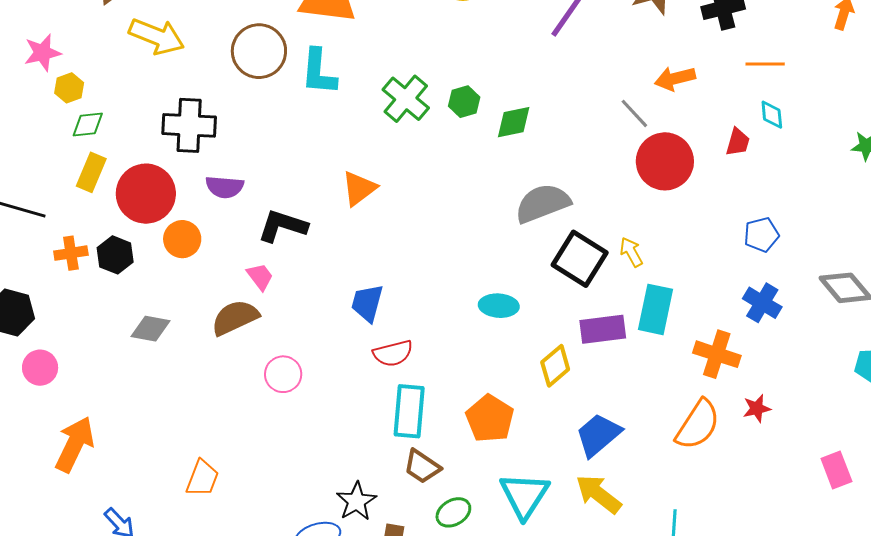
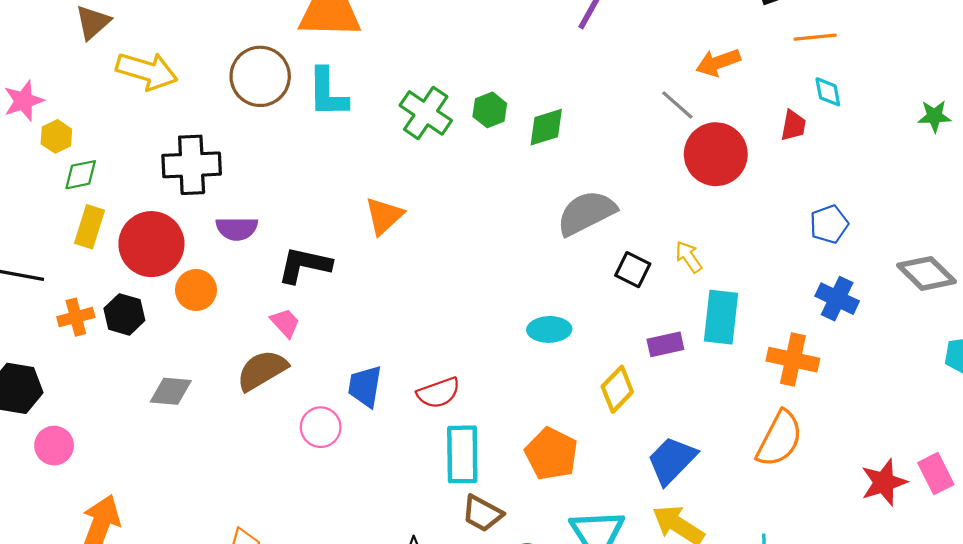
black square: (580, 259) -> (633, 270), size x0.6
blue trapezoid: (367, 303) -> (365, 386), moved
purple rectangle: (603, 329) -> (665, 344), size x0.7
red star: (757, 408) -> (884, 482), moved, size x1.5

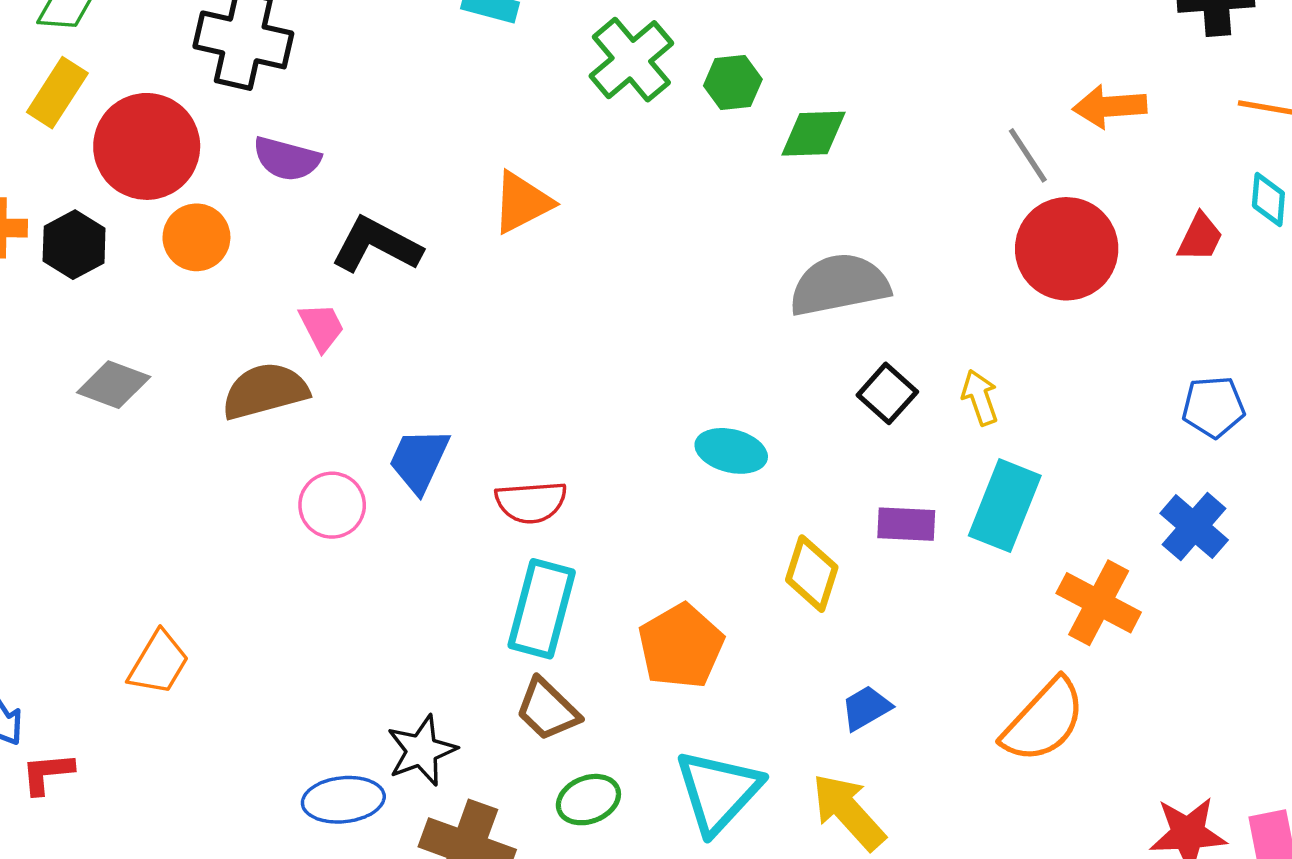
yellow diamond: (617, 389) -> (812, 574), turned -42
blue trapezoid: (672, 460) -> (866, 708), size x0.6

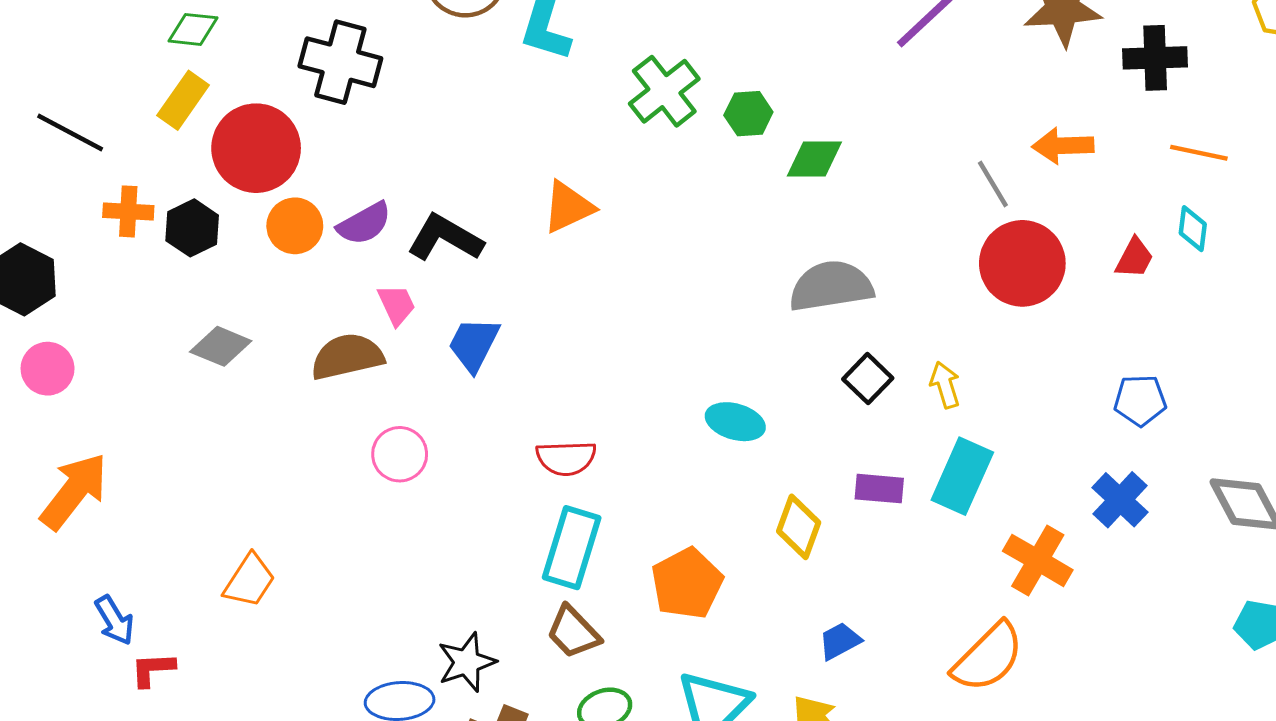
purple semicircle: (287, 159) -> (364, 224), moved, turned -46
blue trapezoid: (419, 460) -> (474, 344), moved

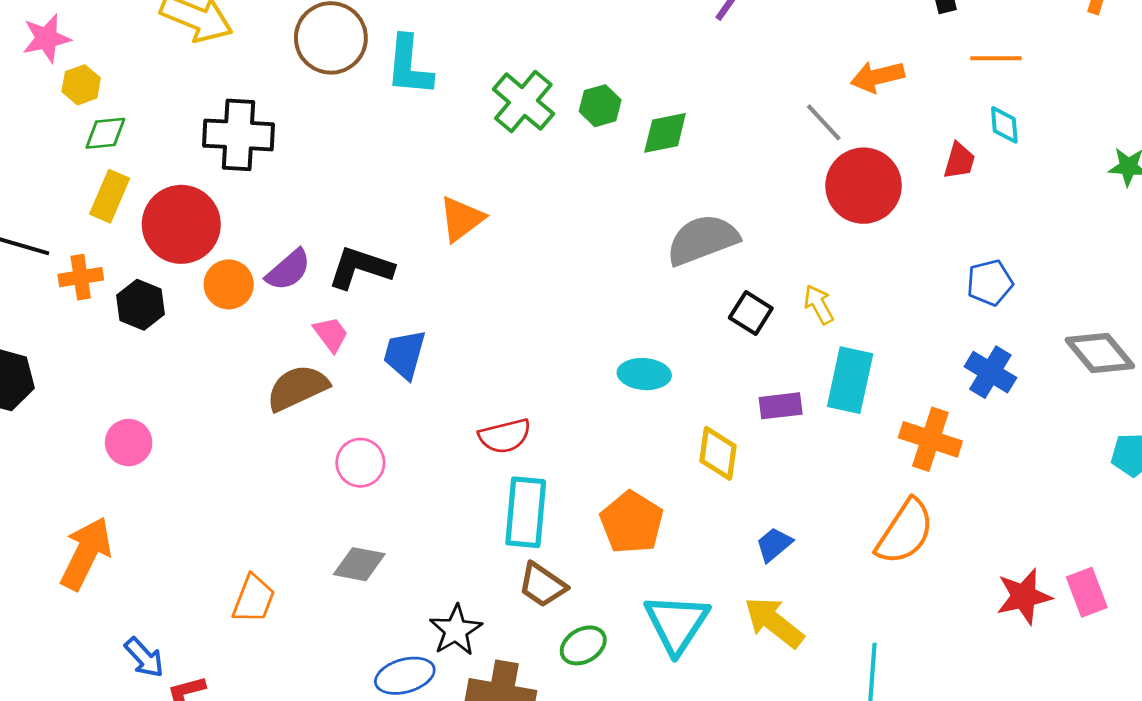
orange cross: (128, 211) -> (81, 277), moved
gray diamond: (221, 346) -> (359, 564), moved
pink circle: (48, 369) -> (129, 443), moved

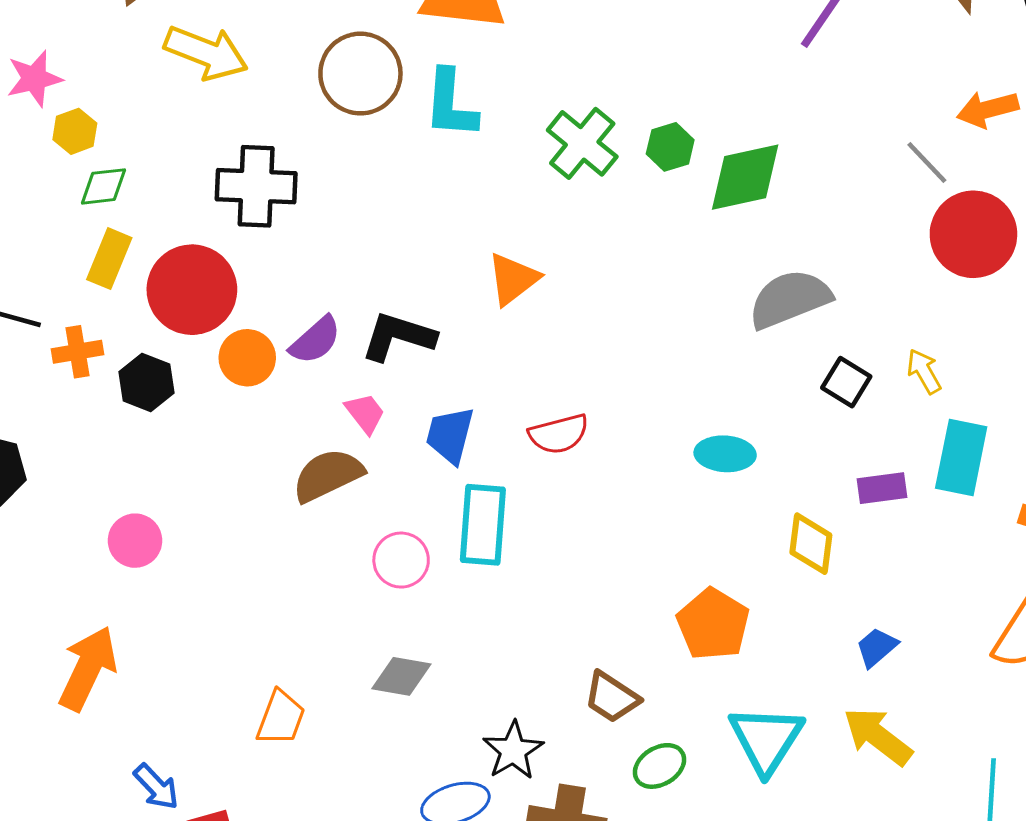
green diamond: (665, 133) -> (745, 177), size x1.4
red semicircle: (505, 436) -> (559, 434), moved
cyan rectangle: (526, 512) -> (483, 525), moved

